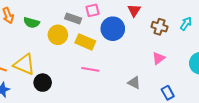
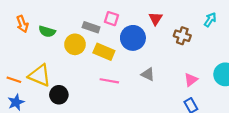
pink square: (92, 10) -> (111, 19), turned 32
cyan arrow: (186, 24) -> (210, 20), moved
pink triangle: (159, 58) -> (191, 80), moved
gray triangle: (134, 83) -> (148, 74), moved

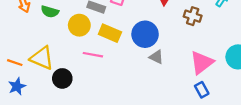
blue circle: (133, 38) -> (145, 34), moved
pink triangle: (191, 80) -> (202, 63), size x1.6
pink line: (109, 81) -> (93, 55), moved

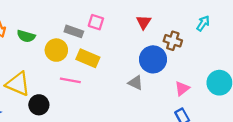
blue circle: (145, 34) -> (153, 59), moved
pink triangle: (202, 63) -> (182, 89), size x0.6

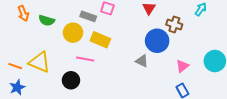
black circle: (39, 105) -> (71, 80), moved

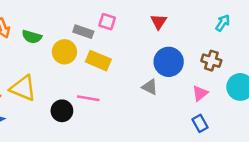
brown cross: (174, 25) -> (211, 61), moved
pink line: (85, 59) -> (88, 98), moved

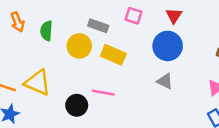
pink square: (107, 22) -> (134, 16), moved
green semicircle: (32, 37) -> (46, 31), turned 78
blue circle: (169, 62) -> (168, 46), moved

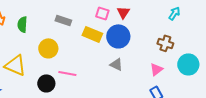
pink square: (134, 16) -> (102, 13), moved
yellow circle: (79, 46) -> (48, 48), moved
yellow rectangle: (113, 55) -> (92, 34), moved

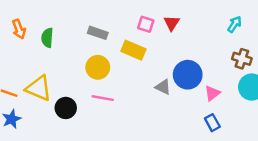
blue circle: (118, 36) -> (188, 75), moved
brown cross: (165, 43) -> (242, 59), moved
yellow circle: (48, 48) -> (98, 67), moved
black circle: (46, 83) -> (66, 108), moved

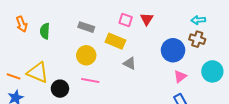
cyan arrow: (234, 24) -> (198, 20), turned -128
brown cross: (242, 59) -> (197, 39), moved
blue circle: (188, 75) -> (173, 50), moved
gray triangle: (163, 87) -> (130, 63), moved

